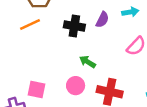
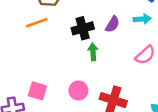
black cross: (74, 26) -> (83, 28), turned -30
green arrow: (87, 62) -> (93, 52), moved, turned 49

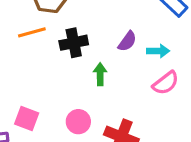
cyan arrow: (142, 19) -> (158, 51), moved
black cross: (83, 28) -> (74, 43), moved

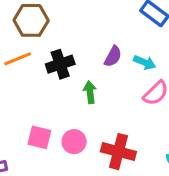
cyan arrow: (158, 51) -> (145, 62), turned 30
pink square: (27, 119) -> (39, 137), moved

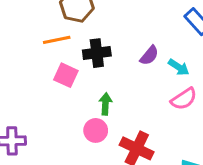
green arrow: (90, 92) -> (105, 104), moved
pink square: (39, 137) -> (66, 75), moved

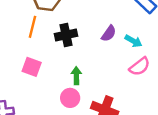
orange line: (57, 40) -> (33, 27), turned -60
pink square: (66, 75) -> (32, 67), moved

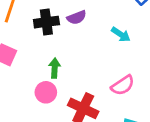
purple semicircle: (109, 33) -> (77, 17), moved, turned 30
pink semicircle: (140, 67) -> (123, 85), moved

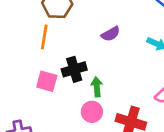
black cross: (46, 22) -> (74, 69), moved

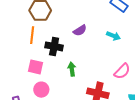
black cross: (74, 69) -> (54, 46), moved, turned 30
pink circle: (92, 112) -> (41, 90), moved

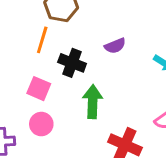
green arrow: (72, 69) -> (93, 102), size x1.5

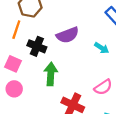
purple semicircle: (115, 46) -> (68, 35), size x1.5

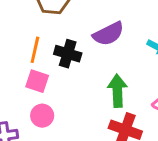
orange line: (16, 30) -> (35, 50), moved
green arrow: (51, 74) -> (117, 91), moved

